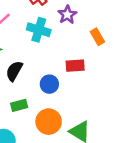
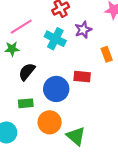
blue circle: (49, 84) -> (56, 89), size x1.5

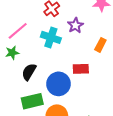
orange rectangle: (107, 54) -> (100, 45), turned 56
green rectangle: (26, 103) -> (32, 101), size x1.5

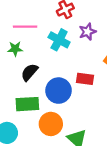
pink line: (18, 31) -> (25, 27), turned 30

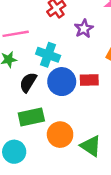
cyan cross: (59, 40) -> (48, 55), moved
blue circle: (59, 91) -> (62, 82), moved

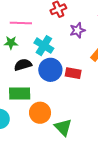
black semicircle: (28, 82) -> (23, 65), turned 30

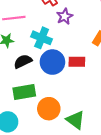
purple star: (77, 30) -> (65, 16), moved

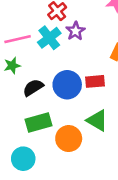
cyan cross: (42, 38) -> (49, 38), moved, turned 36
green triangle: (75, 120) -> (97, 120), moved

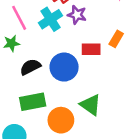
purple star: (75, 31) -> (77, 15), turned -30
pink line: (18, 39) -> (19, 18), turned 70
red rectangle: (95, 81) -> (91, 49), moved

